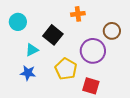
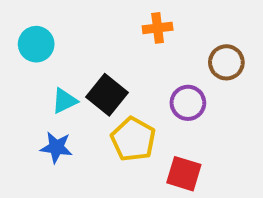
black square: (53, 35) -> (107, 95), moved
purple circle: (93, 51) -> (188, 103), size x0.7

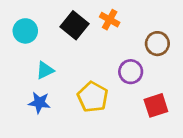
orange cross: (158, 28) -> (110, 20), turned 36
black square: (107, 95) -> (74, 25), moved
red square: (184, 174) -> (156, 105), moved, turned -35

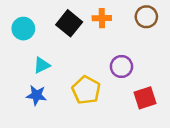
orange cross: (110, 20) -> (102, 18), turned -30
brown circle: (157, 44) -> (146, 17), moved

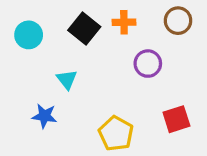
cyan triangle: (42, 65) -> (67, 79), moved, turned -42
purple circle: (121, 66) -> (148, 64), moved
yellow pentagon: (86, 90) -> (116, 133), moved

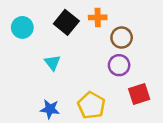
brown circle: (178, 21) -> (122, 38), moved
purple circle: (148, 64) -> (119, 65), moved
blue star: (45, 116) -> (50, 109), moved

